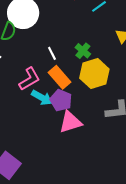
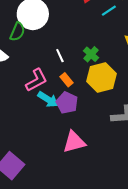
orange rectangle: (59, 77) -> (66, 80), size x0.6
pink triangle: (70, 122) -> (74, 142), moved

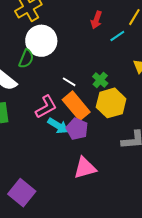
white line: (60, 56) -> (69, 82), turned -32
orange rectangle: (66, 80) -> (76, 106), size x2.0

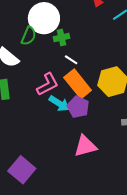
green cross: (100, 80) -> (62, 38), moved, turned 35

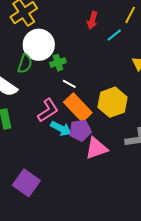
purple pentagon: (78, 107) -> (80, 130), turned -30
pink triangle: (85, 146) -> (96, 148), moved
purple square: (22, 170) -> (26, 183), moved

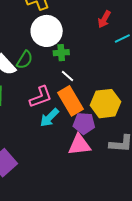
green semicircle: (25, 64) -> (25, 60), moved
cyan arrow: (61, 129) -> (49, 118), turned 95
purple pentagon: (80, 130) -> (84, 123), moved

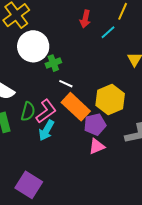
green semicircle: (25, 60) -> (28, 111), moved
cyan arrow: (49, 118) -> (46, 130), moved
pink triangle: (79, 145) -> (97, 146), size x0.7

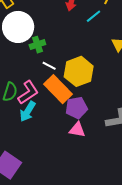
yellow hexagon: (110, 99) -> (79, 71), moved
pink triangle: (97, 146) -> (77, 130), turned 30

